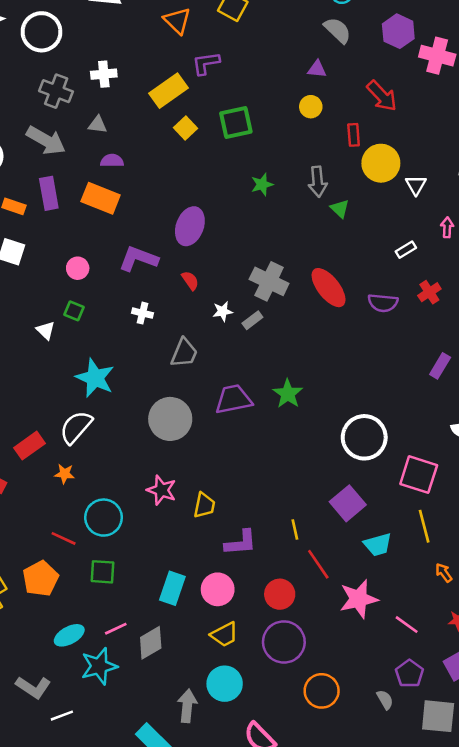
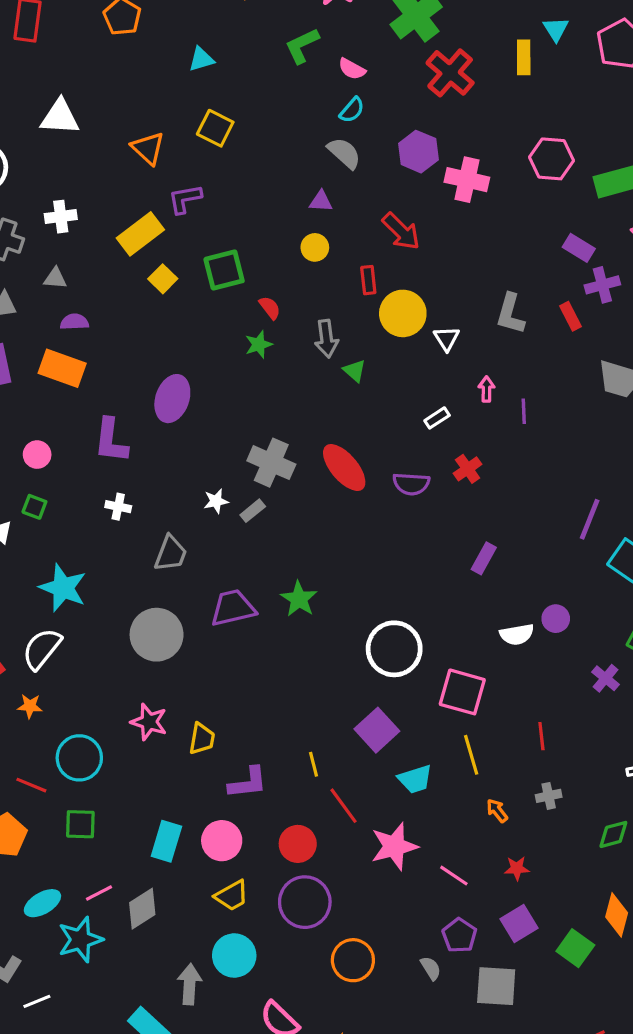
purple L-shape: (138, 259) -> (111, 441), turned -102
red semicircle: (190, 281) -> (270, 308), moved

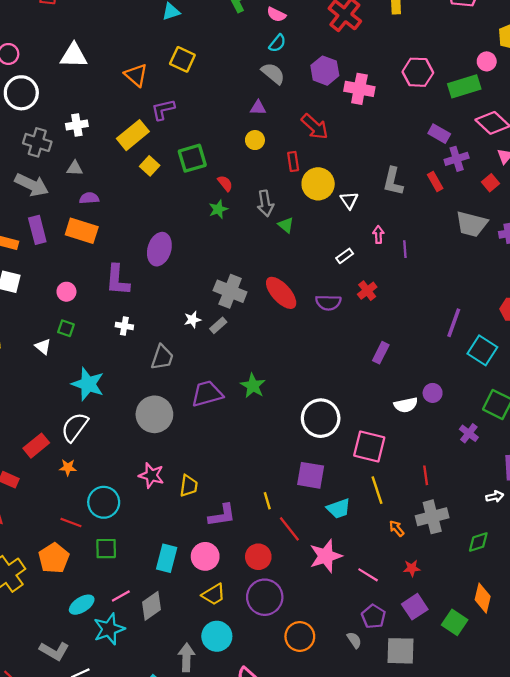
purple square: (377, 730) -> (311, 475), turned -36
gray cross: (549, 796) -> (432, 517), size x1.8

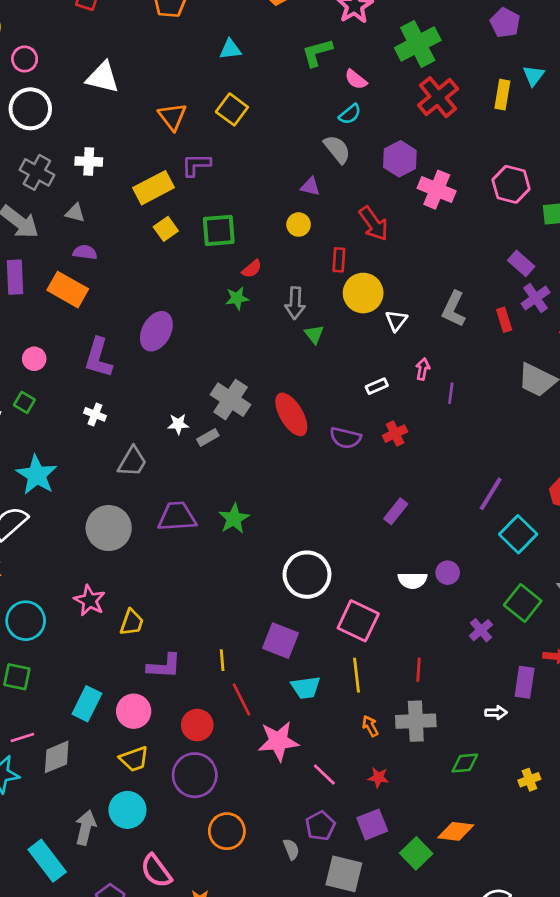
purple cross: (457, 159) -> (536, 298), turned -30
red semicircle: (225, 183) -> (252, 269), turned 77
orange diamond: (483, 598) -> (456, 831), turned 72

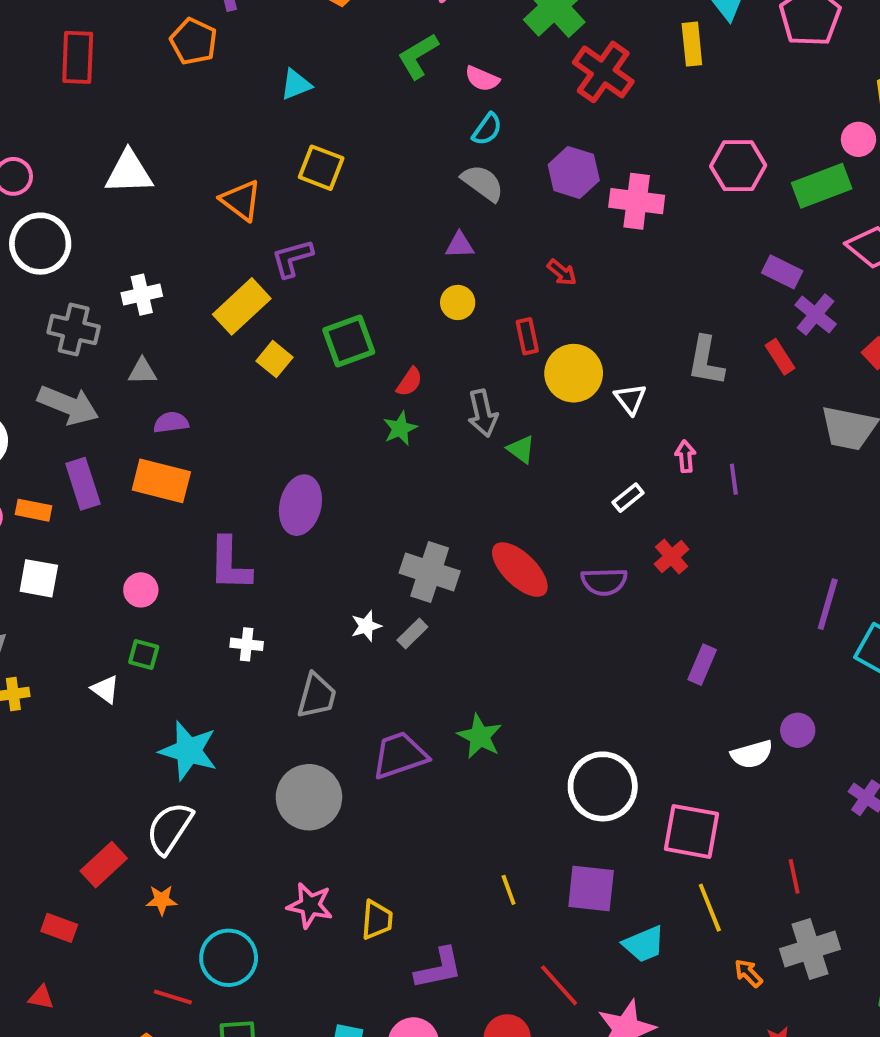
red arrow: (374, 224) -> (562, 272), size x0.6
yellow line: (222, 660) -> (509, 890), moved

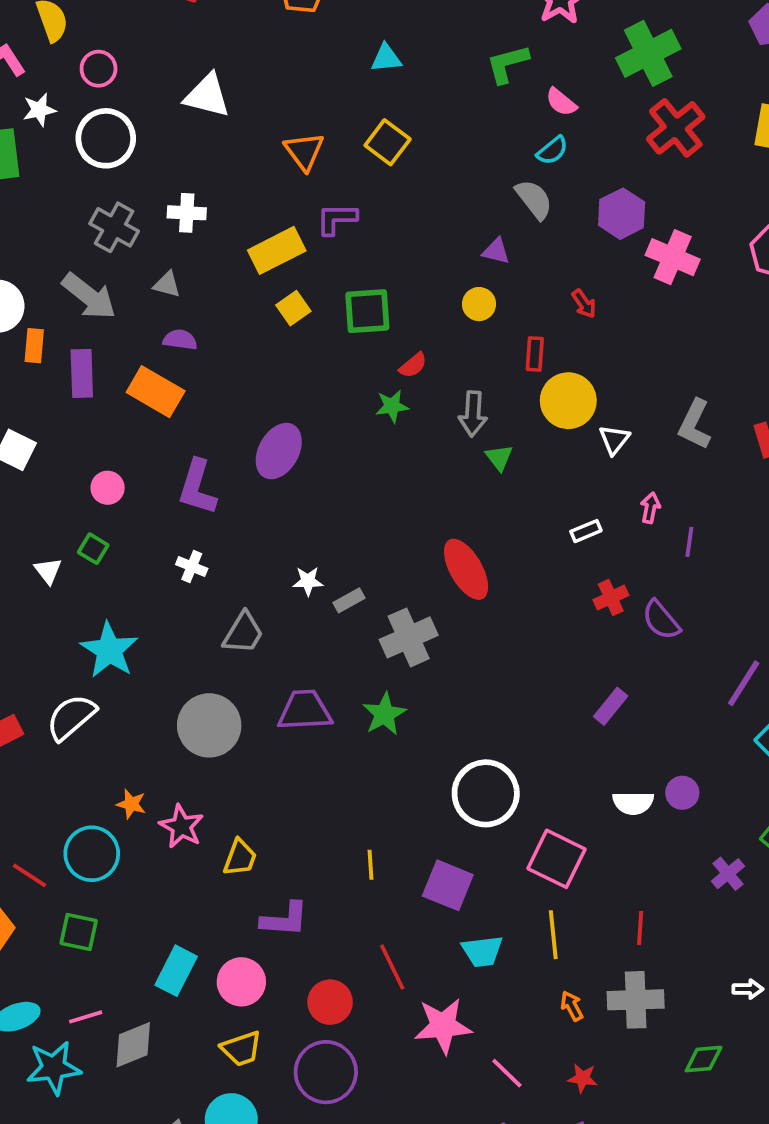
orange rectangle: (33, 510) -> (34, 346), moved, turned 68
gray cross: (430, 572) -> (409, 637), moved, turned 32
purple semicircle: (604, 582) -> (661, 620), moved, turned 36
orange star: (162, 900) -> (131, 804), moved

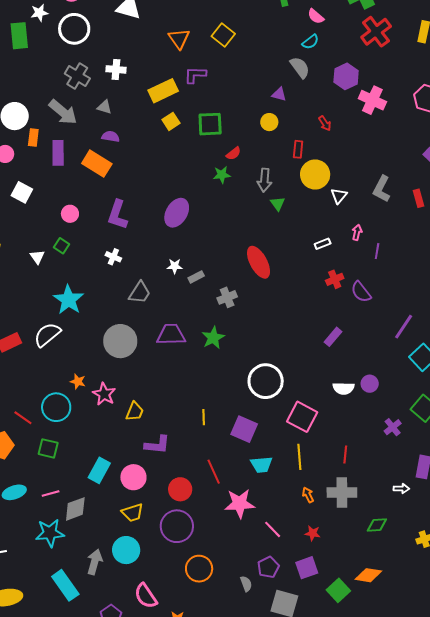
purple ellipse: (279, 451) -> (177, 213), moved
gray cross: (409, 637) -> (227, 297), size x0.7
cyan star: (54, 1068) -> (50, 533), moved

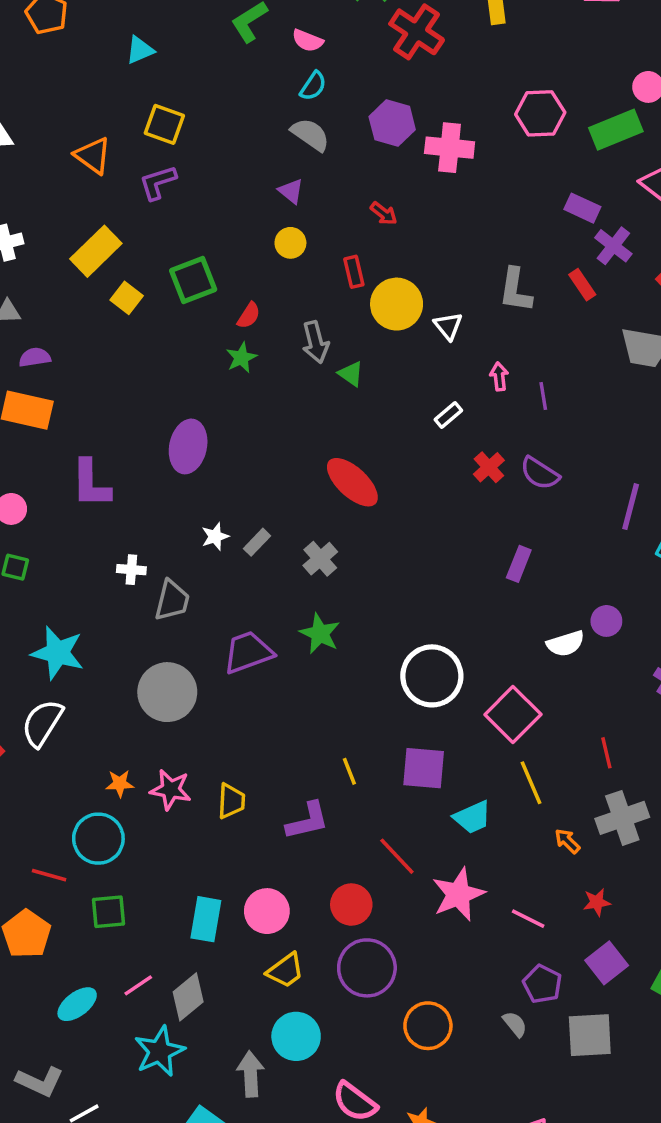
purple L-shape: (195, 75) -> (158, 182), moved
purple triangle: (279, 94) -> (291, 191), turned 42
white cross: (113, 257) -> (131, 570), moved
pink square: (302, 417) -> (513, 714), turned 36
purple L-shape: (157, 445) -> (307, 821), moved

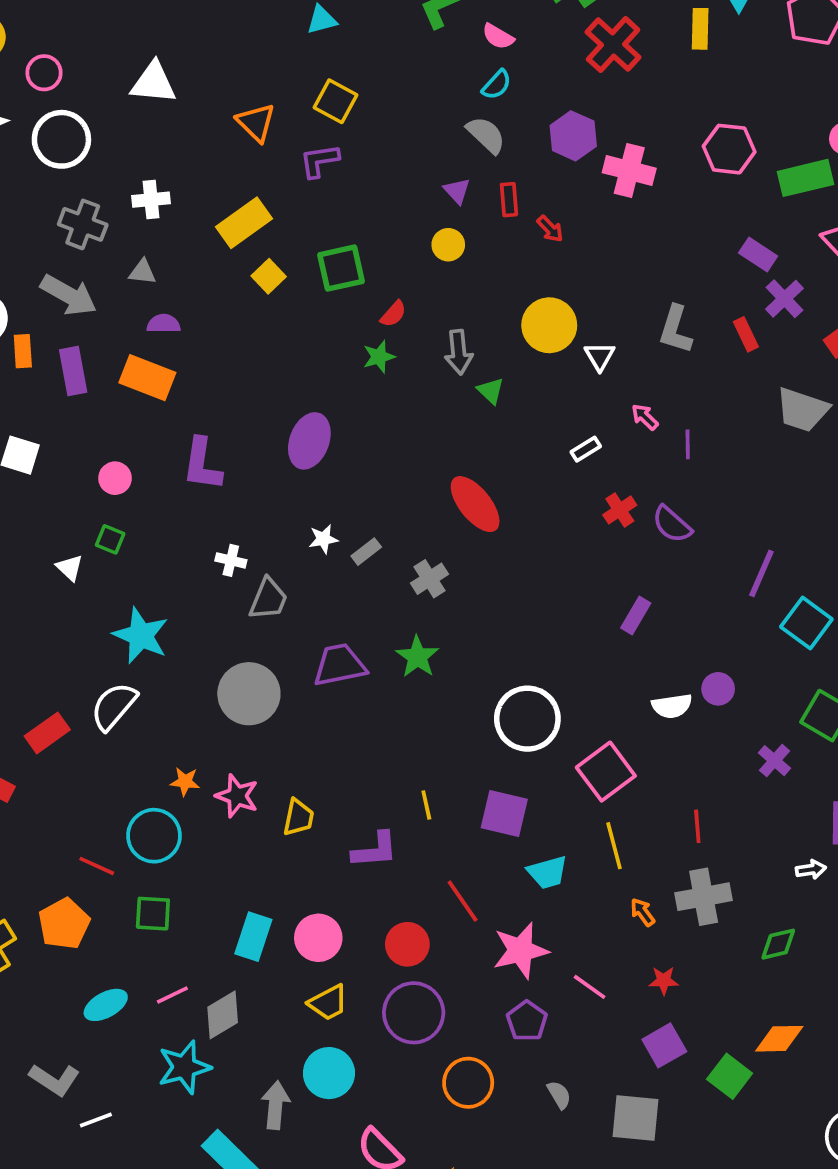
red rectangle: (354, 272) -> (509, 200), moved
pink arrow: (499, 376) -> (645, 417), turned -48
purple pentagon: (542, 984) -> (527, 1021), moved

